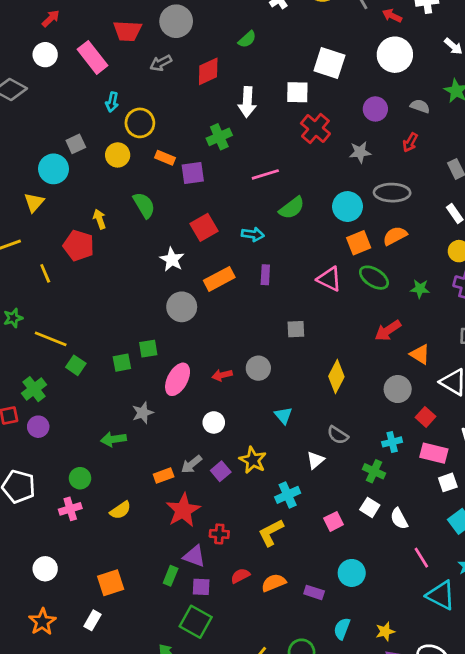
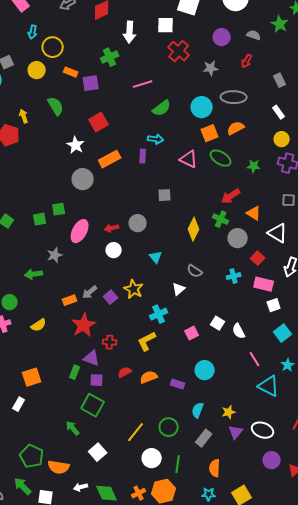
cyan arrow: (253, 234) -> (156, 139), moved
white circle: (214, 422) -> (114, 250), moved
green cross: (374, 471) -> (221, 219), moved

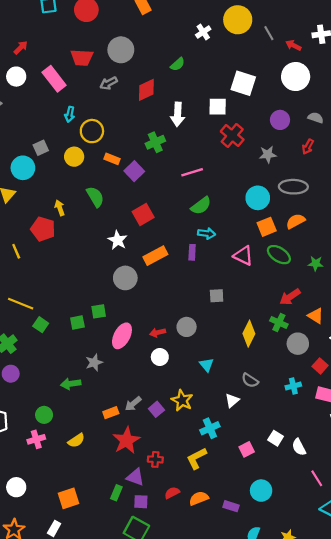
purple square: (91, 83) -> (134, 171), turned -36
green semicircle: (162, 108) -> (201, 206), moved

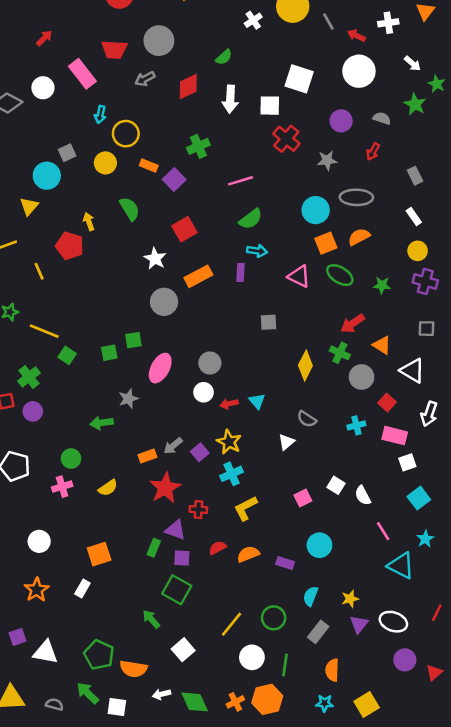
white circle: (16, 77) -> (43, 88), moved
white arrow: (178, 114) -> (230, 99), moved
gray circle: (187, 327) -> (210, 363), moved
red arrow: (158, 333) -> (229, 404), moved
cyan cross: (210, 428) -> (232, 474), moved

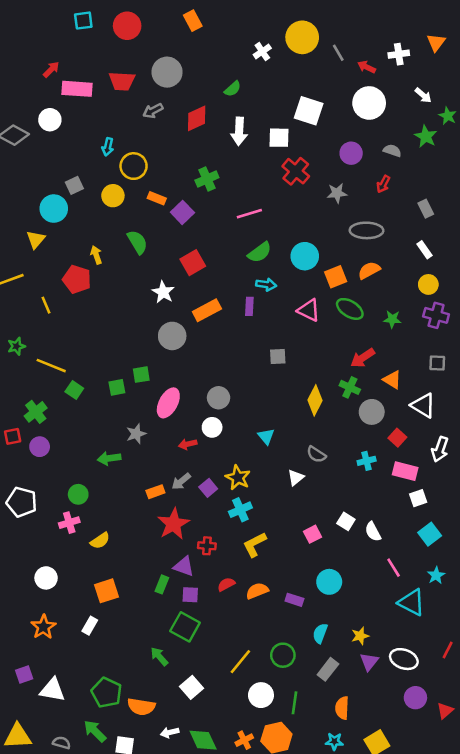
pink rectangle: (82, 74) -> (77, 89), moved, turned -48
cyan circle: (316, 210) -> (305, 256), moved
red arrow: (229, 404) -> (188, 444), moved
yellow semicircle: (108, 488) -> (100, 541), moved

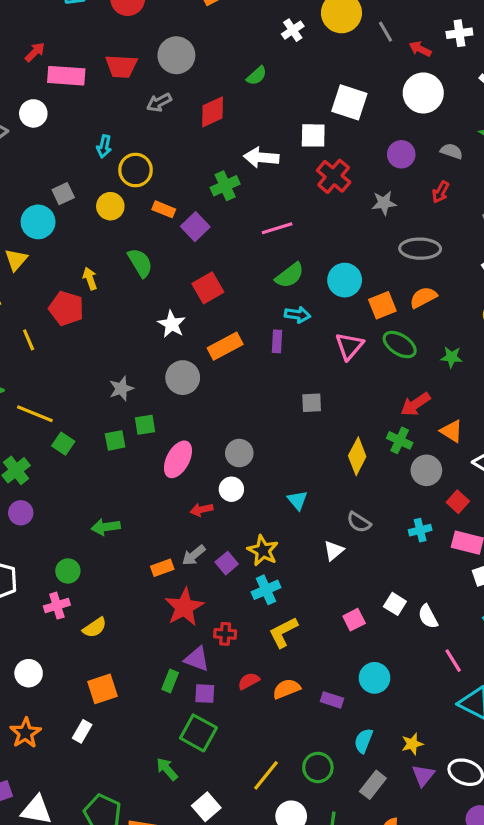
white arrow: (239, 131) -> (261, 157), moved, turned 92
pink triangle: (309, 310) -> (349, 346), turned 45
gray star: (136, 434) -> (121, 389), moved

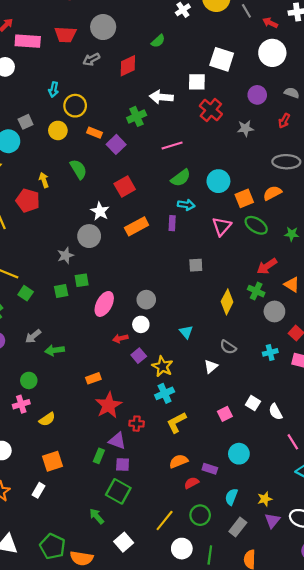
gray ellipse: (420, 249) -> (286, 162), moved
gray circle: (183, 378) -> (89, 236), moved
gray arrow: (194, 555) -> (33, 336), moved
purple square: (227, 563) -> (139, 356), moved
red semicircle: (249, 681) -> (191, 483), moved

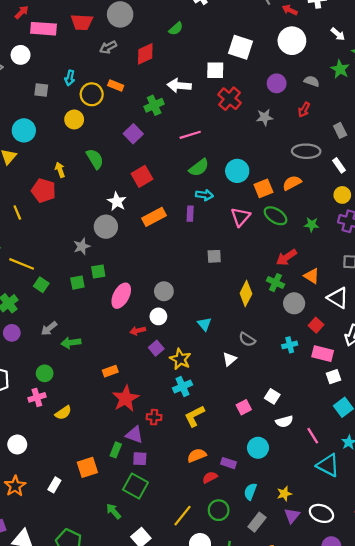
gray square: (26, 122) -> (41, 90), moved, turned 32
orange rectangle: (95, 133) -> (116, 86), moved
white semicircle: (276, 412) -> (284, 421), moved, turned -77
orange square: (52, 461) -> (87, 467), moved

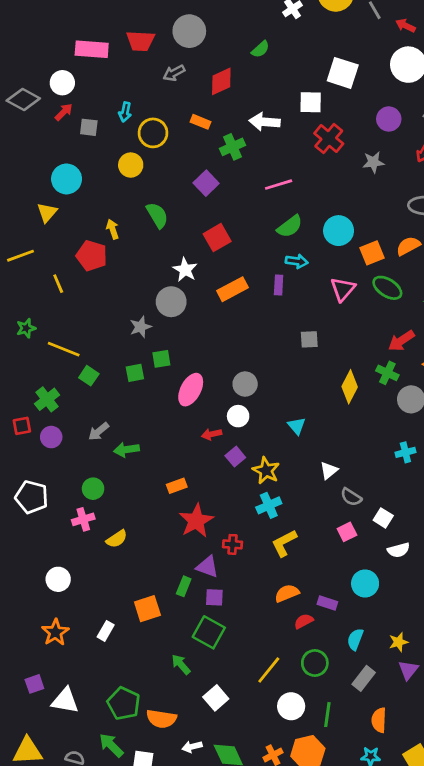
red arrow: (22, 12) -> (64, 112), moved
orange rectangle: (116, 86) -> (200, 122), moved
gray semicircle: (247, 339) -> (351, 497), moved

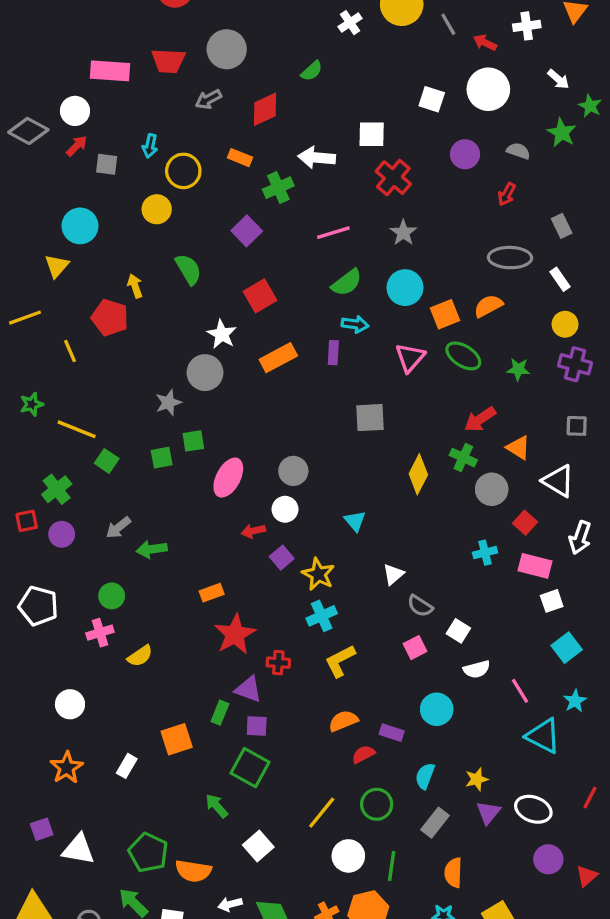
white square: (343, 73) -> (432, 99), moved, size x0.7
gray star: (373, 162) -> (403, 233), moved, turned -30
gray square: (309, 339) -> (370, 418), size x1.4

